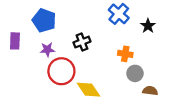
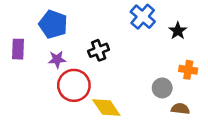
orange cross: (125, 54) -> (188, 70), moved

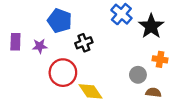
blue pentagon: (53, 24) -> (60, 21), moved
black star: (178, 31) -> (151, 26), size x1.6
purple star: (57, 59) -> (40, 46), moved

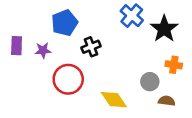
blue pentagon: (60, 21) -> (65, 23), turned 30
yellow diamond: (91, 91) -> (114, 100), moved

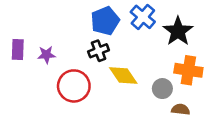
blue pentagon: (65, 23) -> (105, 21), moved
orange cross: (174, 65) -> (188, 70), size x1.5
yellow diamond: (114, 100) -> (123, 76), moved

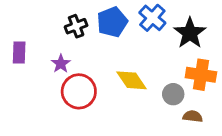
black cross: (99, 51) -> (76, 26), moved
purple star: (46, 55) -> (61, 64), moved, turned -30

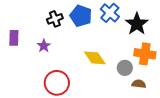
blue pentagon: (112, 22) -> (81, 16), turned -30
red circle: (79, 91) -> (57, 83), moved

